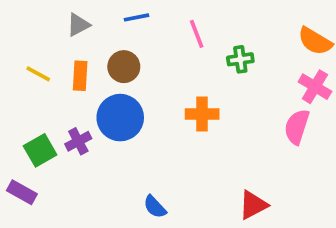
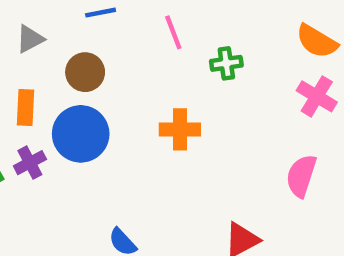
gray triangle: (78, 25) -> (30, 39), moved
orange rectangle: (80, 76) -> (26, 107), moved
pink semicircle: (297, 127) -> (301, 176), moved

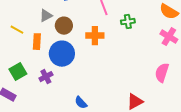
gray triangle: (30, 39) -> (46, 16), moved
orange cross: (180, 129) -> (95, 36), moved
purple cross: (30, 163) -> (46, 77), moved

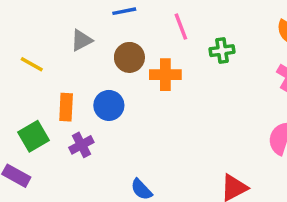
brown circle: (64, 26) -> (129, 57), moved
orange rectangle: (37, 42) -> (66, 107), moved
blue circle: (62, 54) -> (109, 105), size x0.7

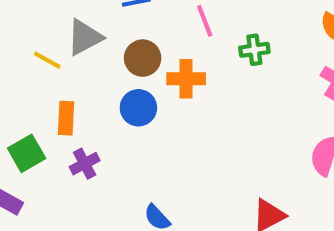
gray triangle: (81, 40) -> (85, 37), size x1.4
yellow line: (32, 64) -> (47, 60), moved
blue circle: (109, 105) -> (138, 108), moved

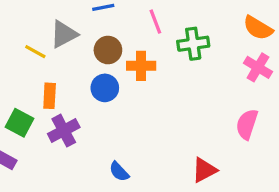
green cross: (254, 50) -> (193, 44), size x1.4
green square: (27, 153) -> (20, 123), turned -32
purple cross: (85, 164) -> (64, 131), size x1.4

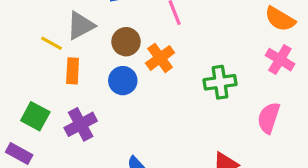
green cross: (193, 44) -> (220, 82), moved
orange cross: (141, 66) -> (160, 58), turned -36
orange rectangle: (50, 96) -> (73, 71), moved

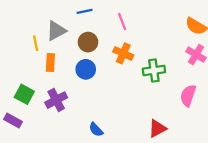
yellow line: (51, 43) -> (36, 43), turned 49
orange cross: (160, 58) -> (123, 53), moved, turned -30

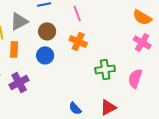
green cross: (154, 70) -> (105, 69), moved
blue semicircle: (96, 130) -> (75, 108), moved

